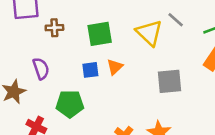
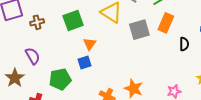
blue square: (90, 70) -> (85, 63), moved
gray square: (169, 81) -> (139, 30), moved

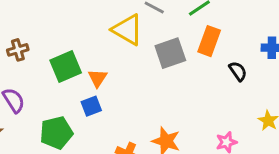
green square: (73, 21) -> (66, 67), moved
black semicircle: (184, 44) -> (238, 71), turned -32

